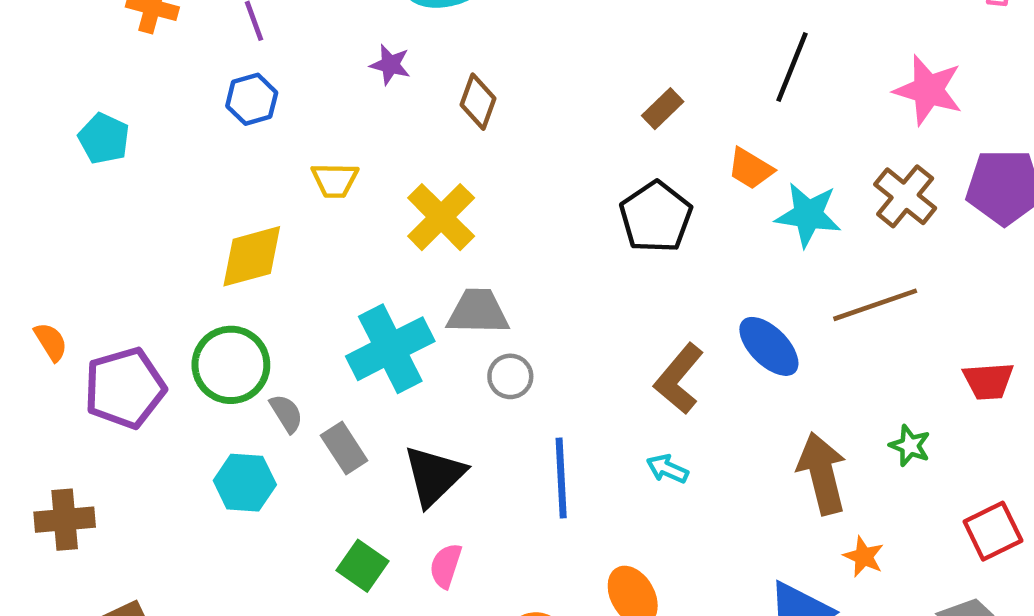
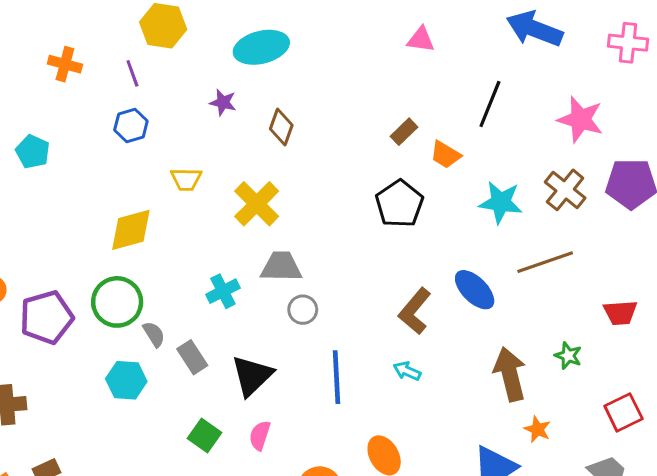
orange trapezoid: (750, 169) -> (445, 155), moved
cyan cross: (390, 349) -> (223, 291), size x0.6

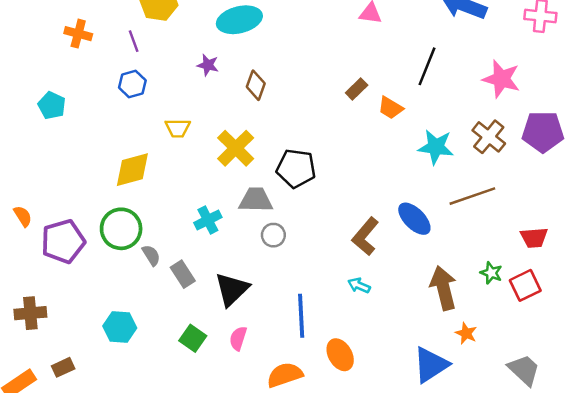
black pentagon: (399, 204) -> (296, 168), moved, turned -30
blue line: (336, 377) -> (301, 316), moved
cyan hexagon: (126, 380) -> (120, 327), moved
red square: (623, 412) -> (525, 285), moved

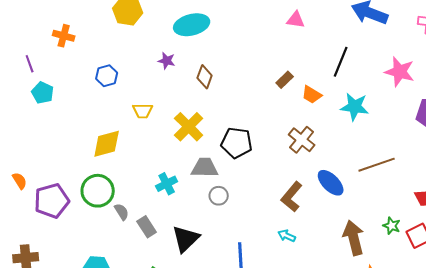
purple line: (134, 41) -> (30, 64), moved
brown cross: (489, 137) -> (302, 140), moved
cyan star: (436, 147) -> (355, 107), moved

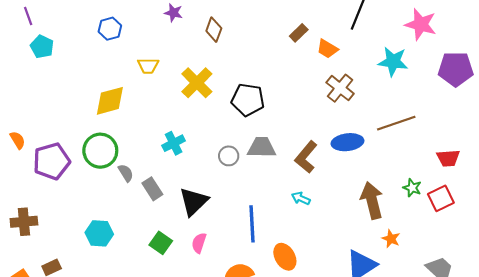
cyan star: (355, 107) -> (393, 62), moved
brown cross: (302, 140) -> (340, 88), moved
gray trapezoid: (205, 168) -> (262, 147), moved
blue ellipse: (331, 183) -> (347, 142), turned -52

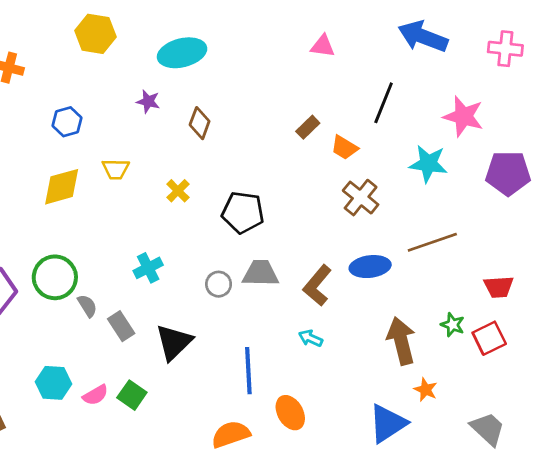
yellow cross: (197, 83) -> (178, 191), size x0.6
yellow diamond: (110, 101) -> (62, 187), moved
pink semicircle: (199, 243) -> (95, 395), moved, turned -138

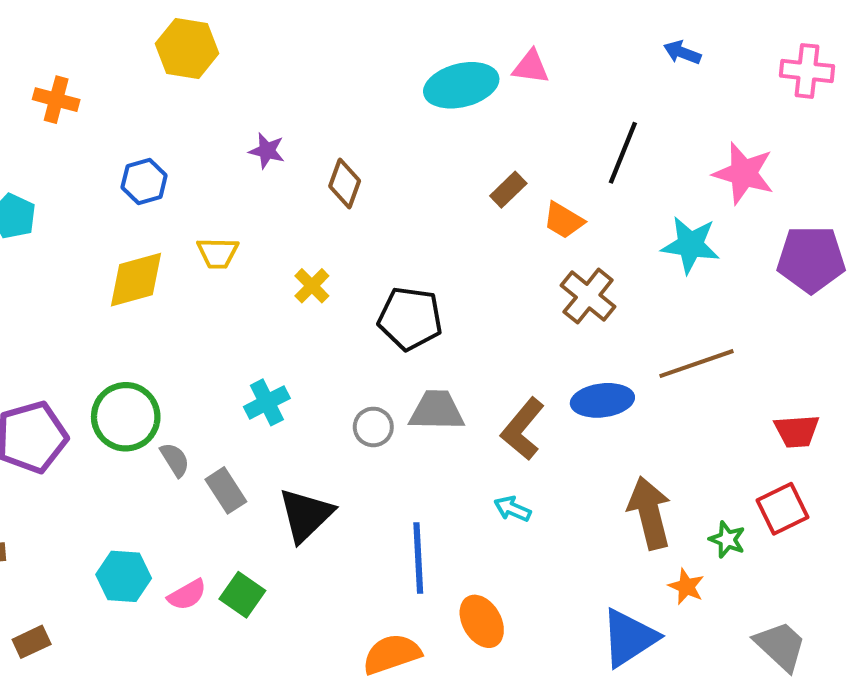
blue arrow: (423, 37) -> (682, 53), size x0.5
cyan ellipse: (182, 53) -> (461, 85), moved
green star: (453, 325) -> (727, 540), moved

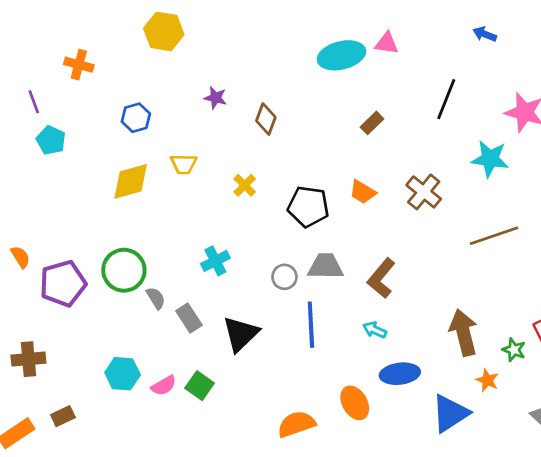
orange trapezoid: (564, 220) -> (363, 192), moved
blue ellipse: (602, 400) -> (400, 374), moved
blue line: (418, 558) -> (311, 325), moved

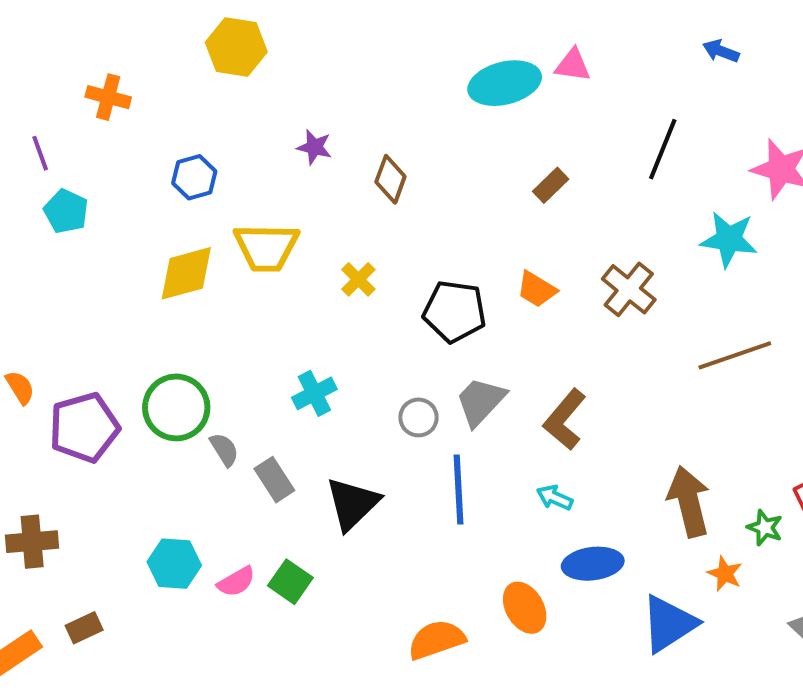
yellow trapezoid: (184, 164) -> (266, 247), size x1.6
gray trapezoid: (326, 266) -> (481, 401), turned -48

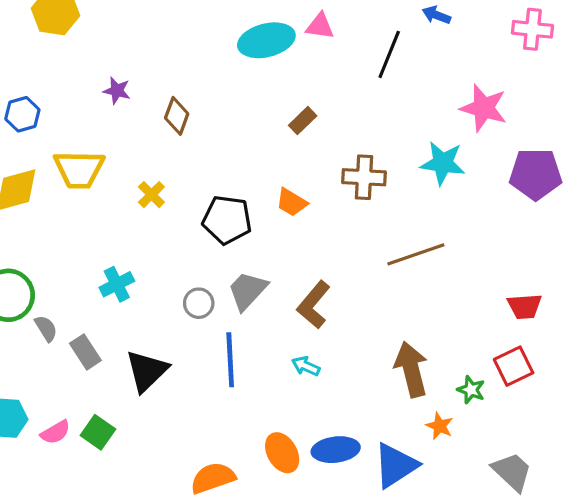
black line: (663, 149) -> (389, 54), moved
brown cross: (629, 289) -> (364, 177), moved, turned -36
brown line: (735, 355) -> (416, 254), moved
blue ellipse: (593, 564) -> (336, 450), moved

